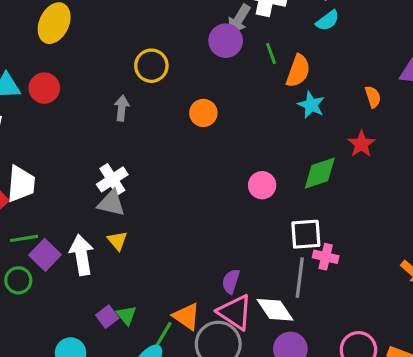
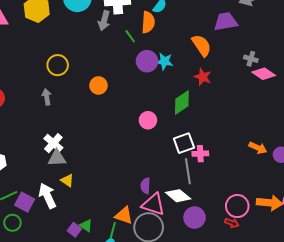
purple circle: (226, 41) -> (147, 61), moved
orange semicircle: (298, 71) -> (148, 22), moved
orange semicircle: (373, 97) -> (202, 45), size x1.6

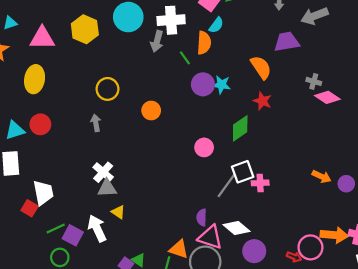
gray line: (188, 171) -> (227, 185), moved, turned 45
pink circle: (237, 206) -> (310, 247), moved

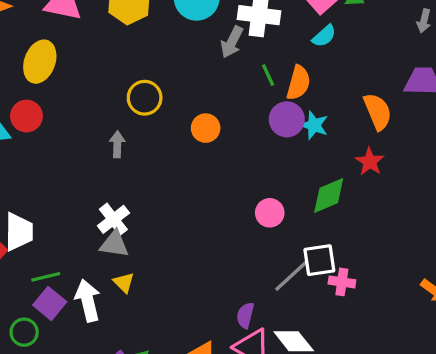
orange semicircle: (204, 43) -> (298, 83), moved
orange circle: (151, 111) -> (206, 128), moved
red circle: (40, 124) -> (26, 116), moved
green line: (56, 228) -> (46, 277), moved

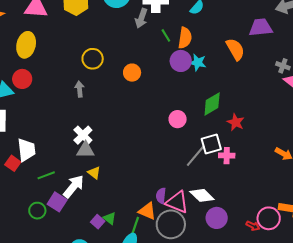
red star: (370, 162) -> (236, 122), moved
white arrow: (88, 300) -> (74, 186), turned 60
purple square: (50, 303) -> (57, 202), moved
purple semicircle: (245, 315) -> (161, 196), moved

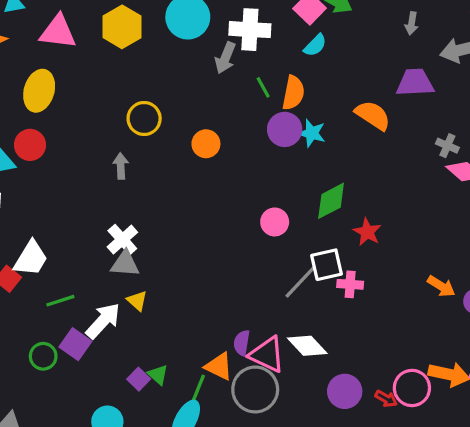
orange semicircle: (235, 49) -> (373, 115), turned -30
white trapezoid: (26, 150) -> (31, 258), turned 35
purple circle: (217, 218) -> (345, 391), moved

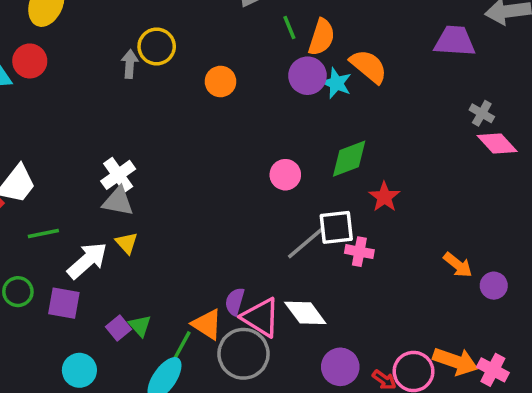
orange semicircle: (373, 115) -> (369, 66), moved
gray arrow: (121, 166) -> (130, 64), moved
purple square: (75, 344) -> (64, 303), moved, turned -32

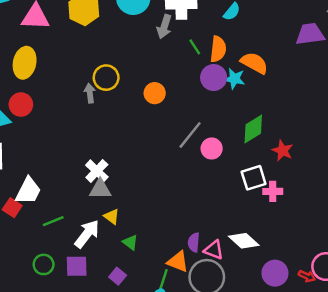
gray line: (306, 243) -> (190, 135), moved
pink triangle: (261, 317) -> (214, 250), size x0.7
green triangle: (140, 326) -> (130, 242), moved

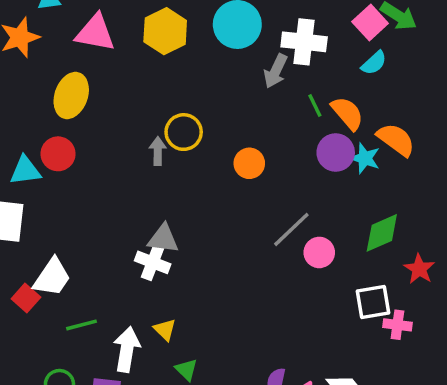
orange semicircle: (218, 49) -> (347, 113), turned -55
white cross: (97, 171) -> (153, 262), turned -30
gray triangle: (100, 189) -> (163, 239), moved
white arrow: (87, 234) -> (127, 349), turned -36

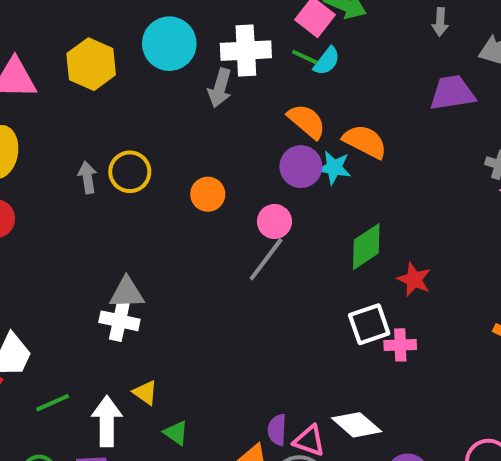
green line: (315, 106) -> (305, 57), moved, turned -30
gray arrow: (158, 151) -> (87, 177), moved
pink circle: (319, 252) -> (274, 222), moved

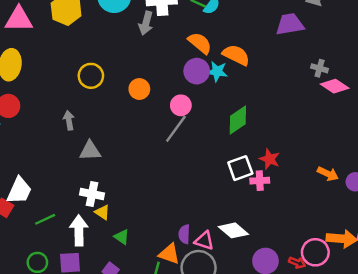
gray arrow: (87, 177) -> (69, 120), moved
red star: (414, 279) -> (270, 159), moved
white cross: (119, 321) -> (92, 194), moved

